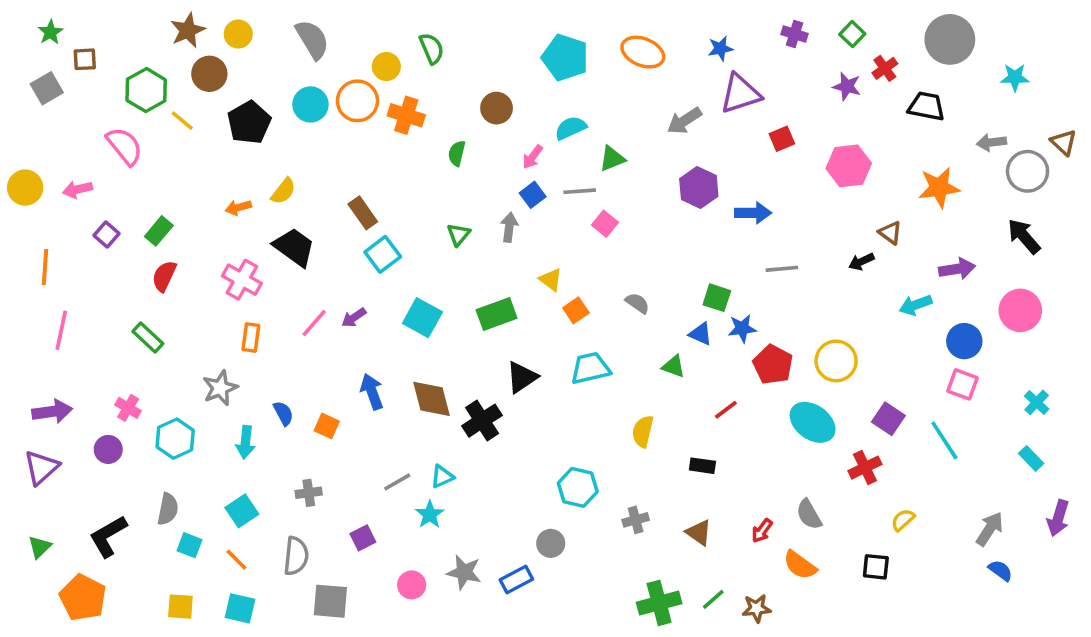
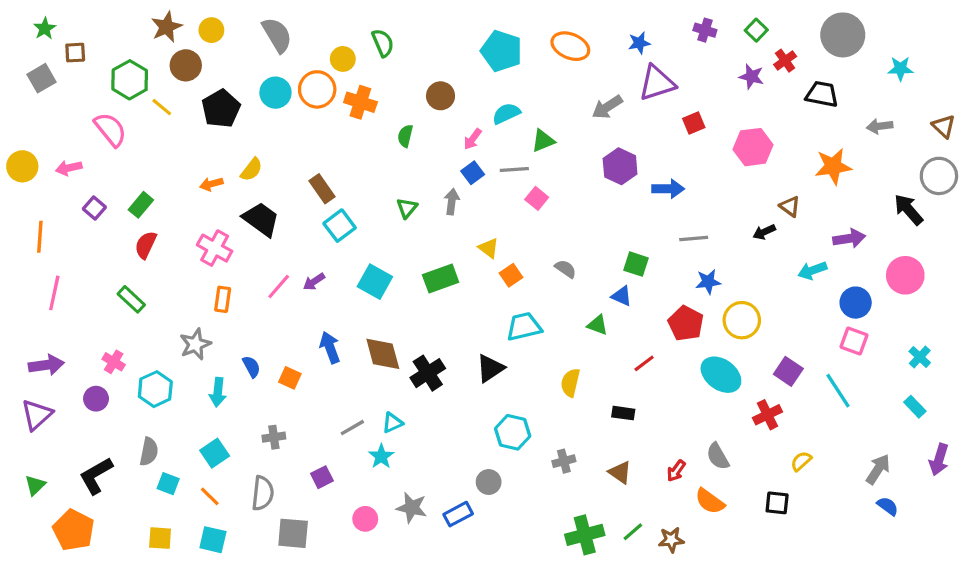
gray circle: (1028, 171) -> (939, 176), moved
blue star: (742, 328) -> (708, 282), moved
black triangle: (522, 377) -> (490, 368), moved

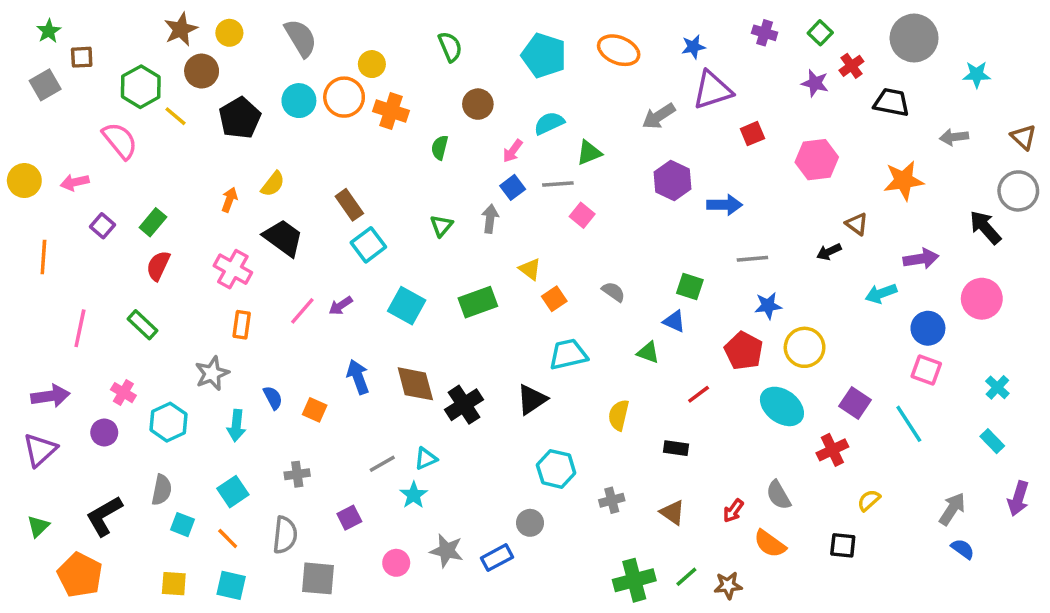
green semicircle: (383, 43) -> (450, 47), moved
orange arrow: (211, 184) -> (229, 200), turned 125
pink line: (54, 293) -> (80, 328), moved

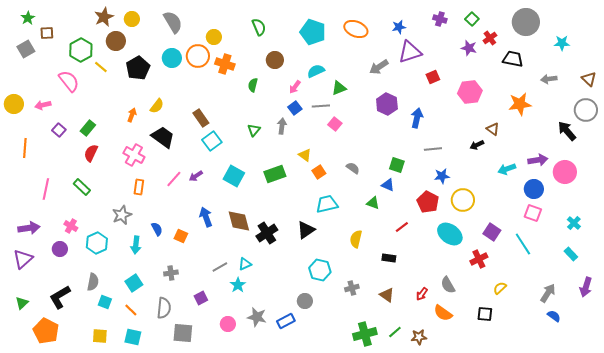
blue arrow: (725, 205) -> (417, 118), turned -78
purple arrow: (921, 259) -> (538, 160), moved

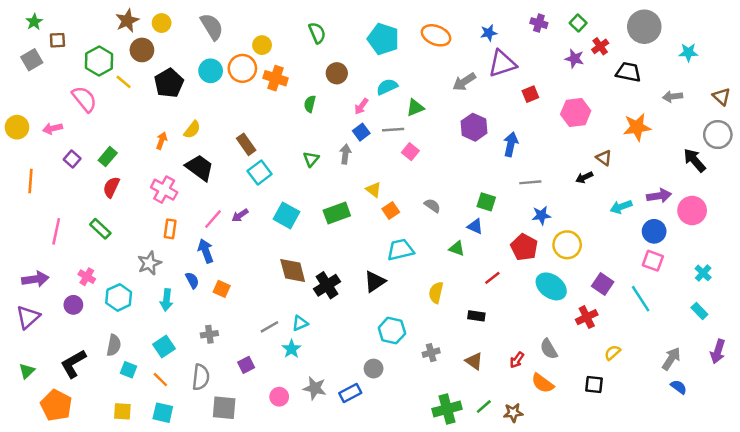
blue arrow: (206, 217) -> (206, 251), moved

